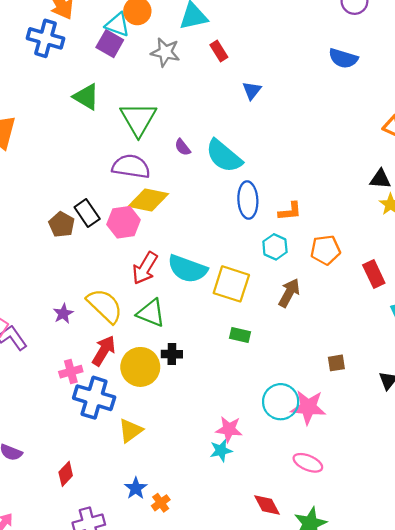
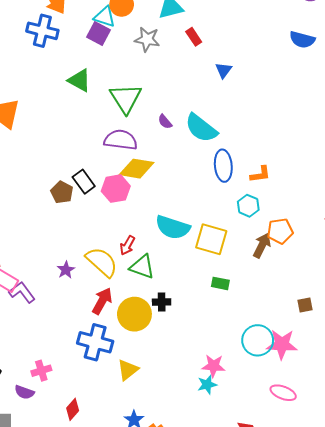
orange pentagon: (325, 250) -> (280, 231), moved
red arrow: (145, 268) -> (127, 245), moved, size x0.7
pink cross: (71, 372) -> (41, 371), moved

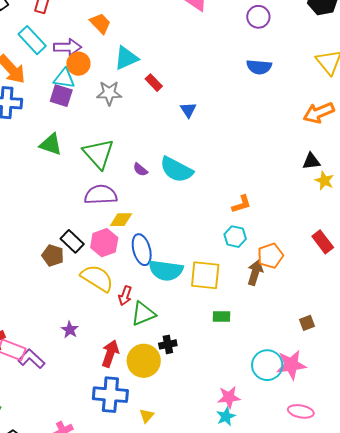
blue ellipse: (223, 166) -> (142, 250), moved
yellow diamond: (137, 169) -> (121, 220), size x0.7
yellow semicircle: (102, 262) -> (97, 278), moved
green triangle: (142, 267) -> (143, 314), turned -32
yellow triangle: (128, 370) -> (147, 416), size x0.7

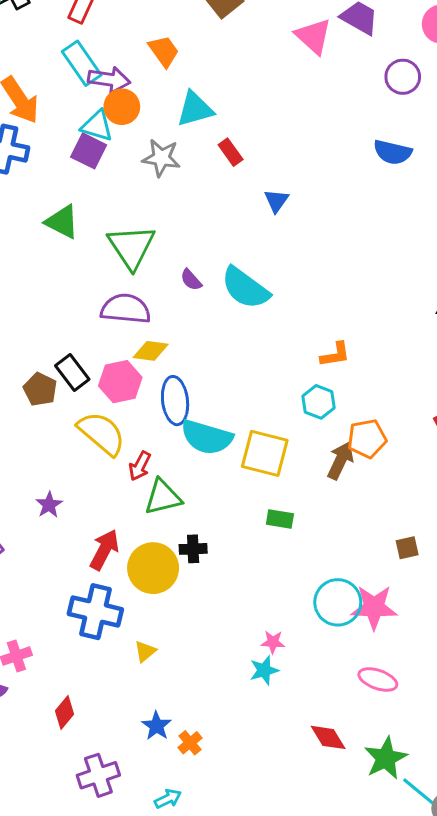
cyan rectangle: (32, 40) -> (82, 63), moved
pink star: (229, 397) -> (273, 642), size x0.7

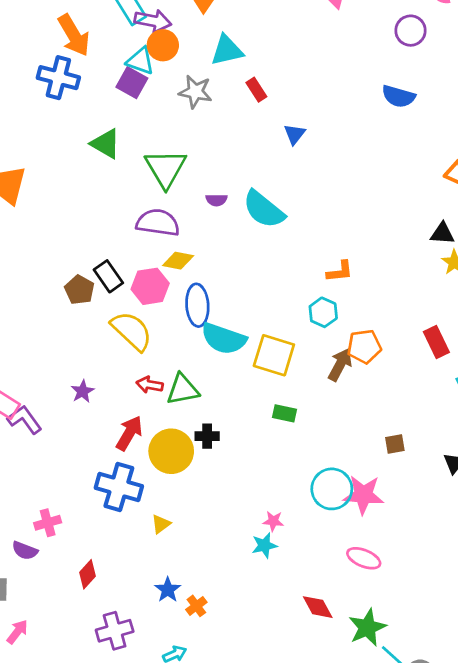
purple semicircle: (191, 280) -> (216, 200), turned -50
red arrow: (140, 466) -> (150, 385), moved, turned 70

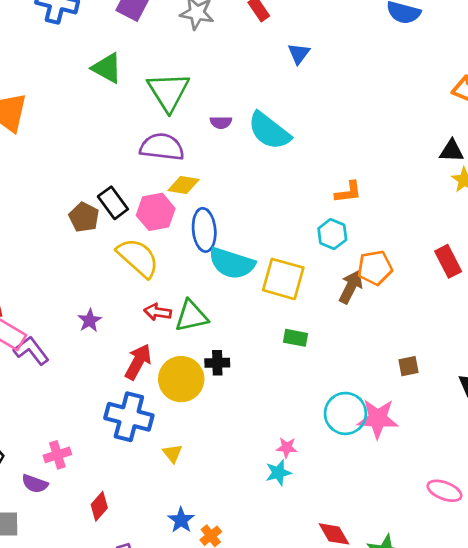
yellow triangle: (161, 524) -> (172, 453), turned -30
pink ellipse: (364, 558) -> (444, 491), moved

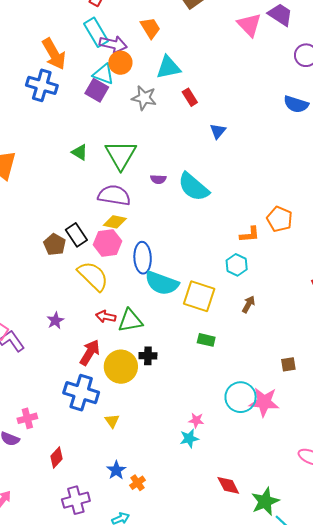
green triangle: (107, 68) -> (80, 152), moved, size x0.7
yellow diamond: (183, 185) -> (115, 222), moved
orange pentagon: (375, 268) -> (279, 219), moved, turned 30
brown arrow: (351, 287) -> (248, 304), size x0.7

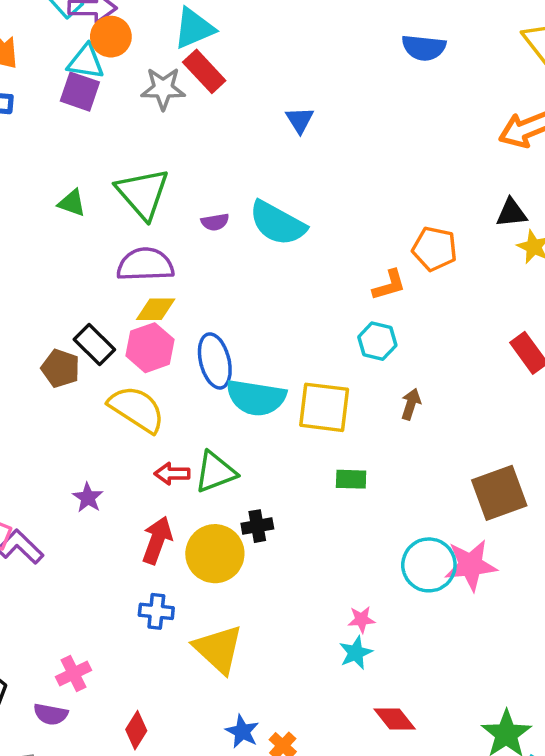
red rectangle: (190, 97) -> (204, 71), moved, size x1.4
brown square: (288, 364) -> (499, 493), size x2.0
blue cross: (81, 393) -> (156, 611), size x0.6
yellow triangle: (112, 421) -> (218, 649), size x2.0
red diamond: (228, 485) -> (395, 719), moved

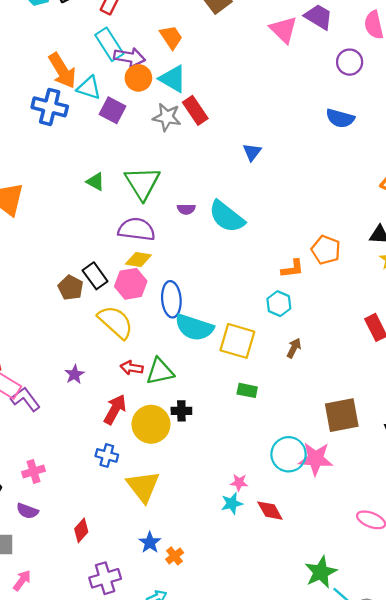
cyan triangle: (194, 28) -> (173, 79), moved, turned 44
cyan triangle: (86, 62) -> (89, 88), moved
pink cross: (73, 673) -> (34, 471), moved
red diamond: (395, 719) -> (270, 511), moved

